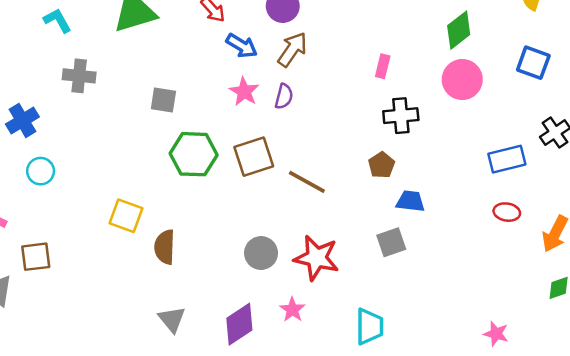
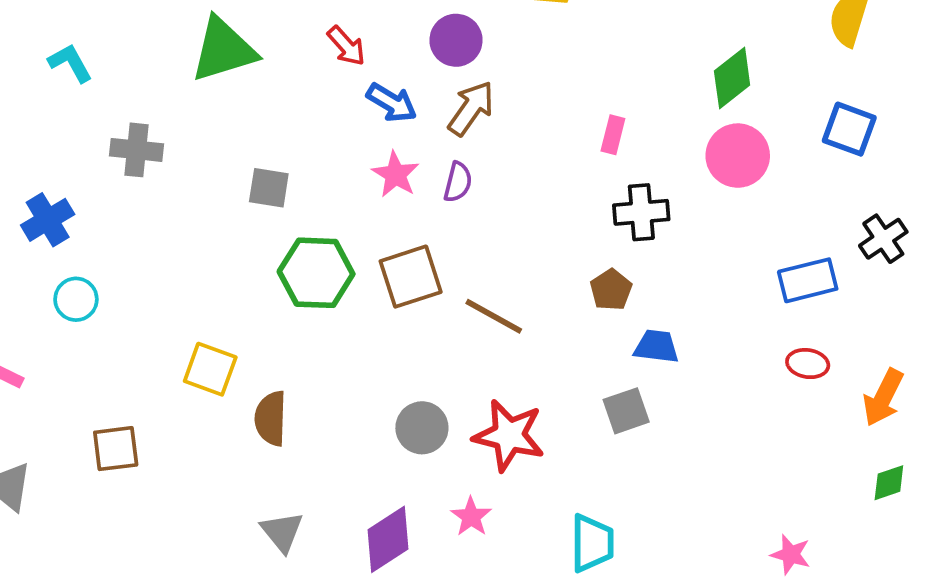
cyan L-shape: (57, 20) -> (70, 63), moved
brown square: (36, 257) -> (116, 449), moved

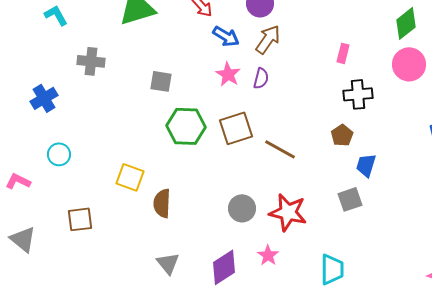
cyan circle: (76, 299) -> (59, 154), moved
blue trapezoid: (656, 347) -> (366, 165), turned -80

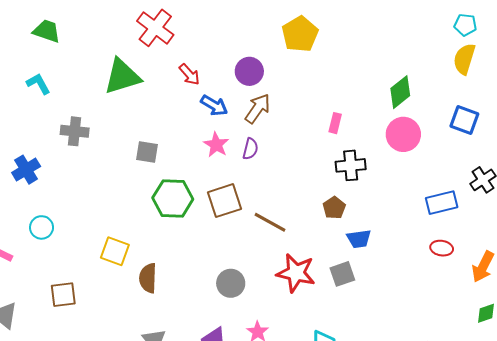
blue trapezoid: (366, 165) -> (359, 239), turned -115
red star: (288, 212) -> (296, 273), moved

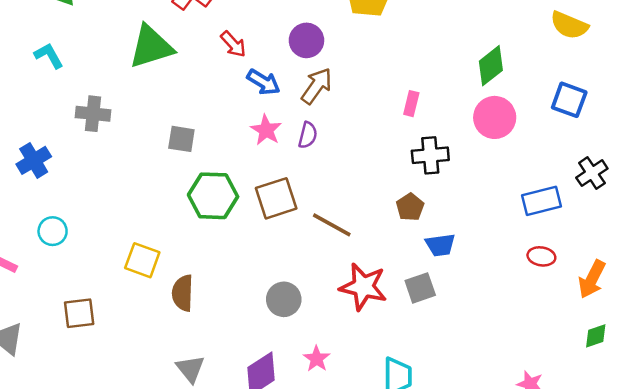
yellow semicircle: (464, 59) -> (569, 25), turned -84

